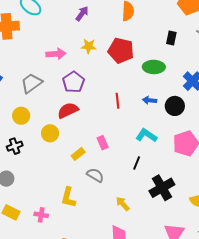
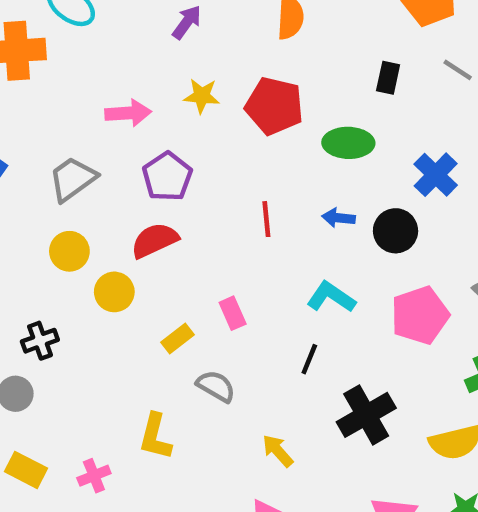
yellow circle: (21, 116) -> (69, 251), moved
black cross: (15, 146) -> (40, 341), moved
pink cross: (41, 215) -> (94, 476), turned -32

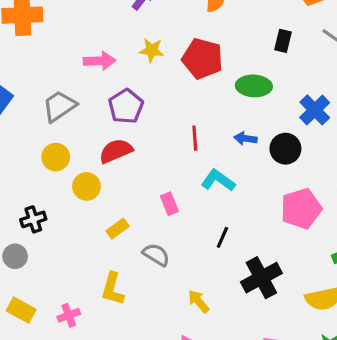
cyan L-shape: (331, 297) -> (218, 180), moved
yellow rectangle: (177, 338) -> (118, 229), moved

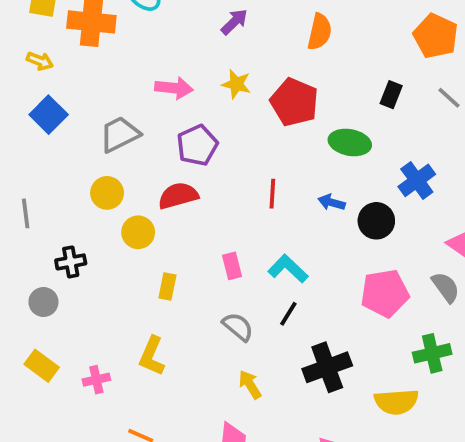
cyan L-shape: (218, 180) -> (288, 269), moved
yellow rectangle: (118, 229) -> (167, 286), turned -50
gray semicircle: (156, 255) -> (238, 327), moved

